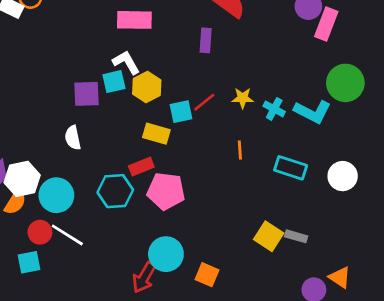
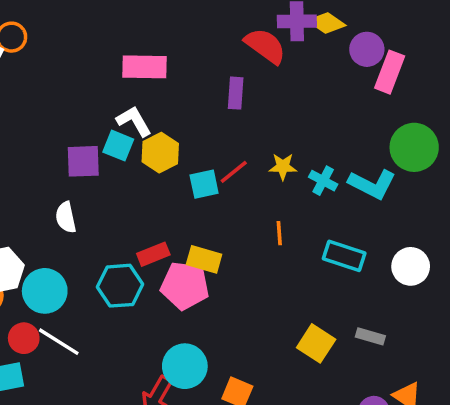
cyan square: (114, 82) -> (118, 146), turned 35
yellow rectangle: (156, 134) -> (204, 259), moved
gray rectangle: (296, 236) -> (370, 336), moved

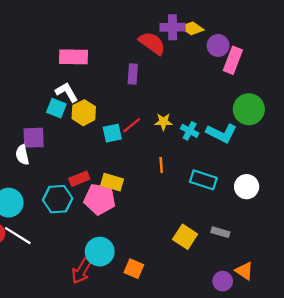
purple square: (83, 161) -> (34, 138), moved

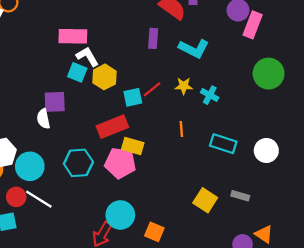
pink rectangle: (74, 57) -> (73, 36), moved
cyan L-shape: (222, 133) -> (194, 49), moved
red rectangle: (79, 179) -> (112, 127), moved, size x1.5

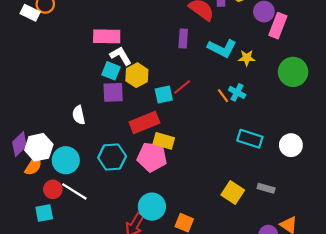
yellow star: (184, 86) -> (247, 58), moved
purple square: (55, 102) -> (113, 92), moved
orange line: (181, 129) -> (223, 96), moved, turned -32

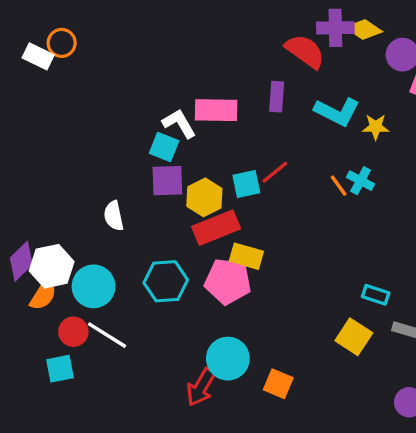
pink rectangle: (107, 36) -> (216, 110), moved
yellow hexagon: (137, 75) -> (204, 197), moved
cyan rectangle: (250, 139) -> (376, 295), moved, size x0.7

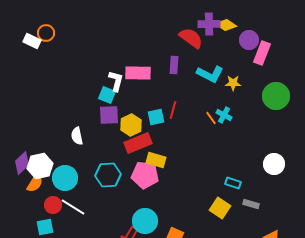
white L-shape: (179, 123) -> (116, 81), turned 45
red line: (275, 172) -> (173, 110), turned -36

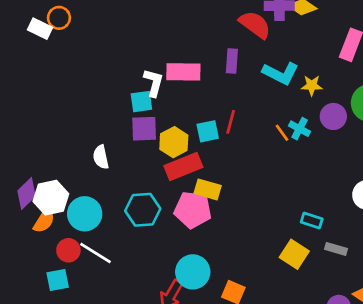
purple circle: (249, 40) -> (333, 116), moved
cyan square: (107, 95) -> (141, 102), turned -30

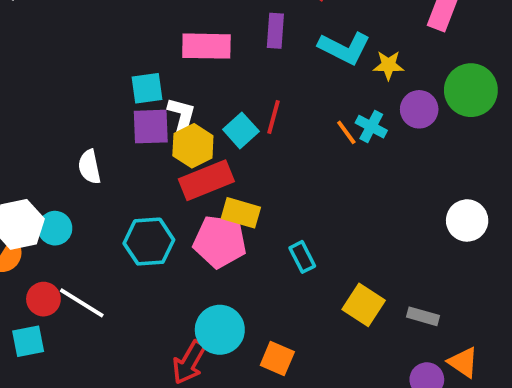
white L-shape: (154, 83) -> (181, 117), moved
cyan square: (208, 131) -> (241, 130), turned -30
cyan circle: (85, 214) -> (55, 228), moved, size x0.7
cyan rectangle: (312, 221) -> (302, 257), moved, turned 45
gray rectangle: (336, 249) -> (423, 316), moved

